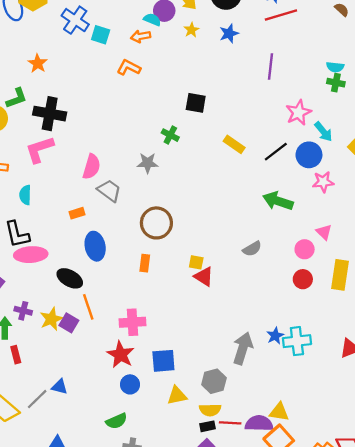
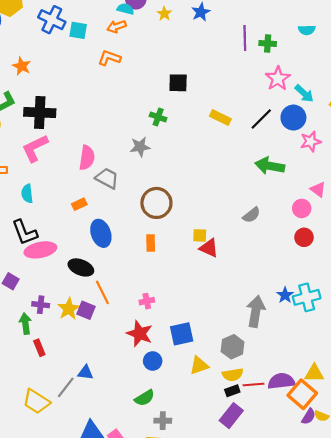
green cross: (336, 83) -> (268, 43), moved
pink cross: (133, 322) -> (147, 301), size x0.6
yellow triangle: (279, 412) -> (314, 373), moved

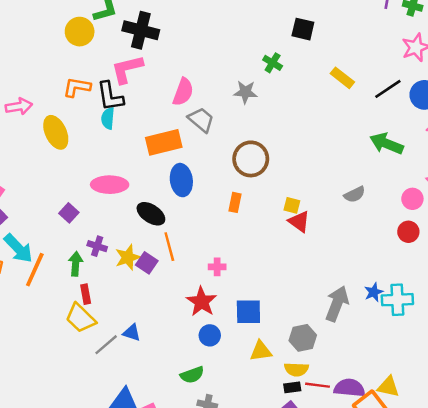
orange rectangle: (79, 204) -> (164, 142), size x2.0
black L-shape: (25, 232) -> (110, 96), moved
yellow trapezoid: (36, 402) -> (80, 318), moved

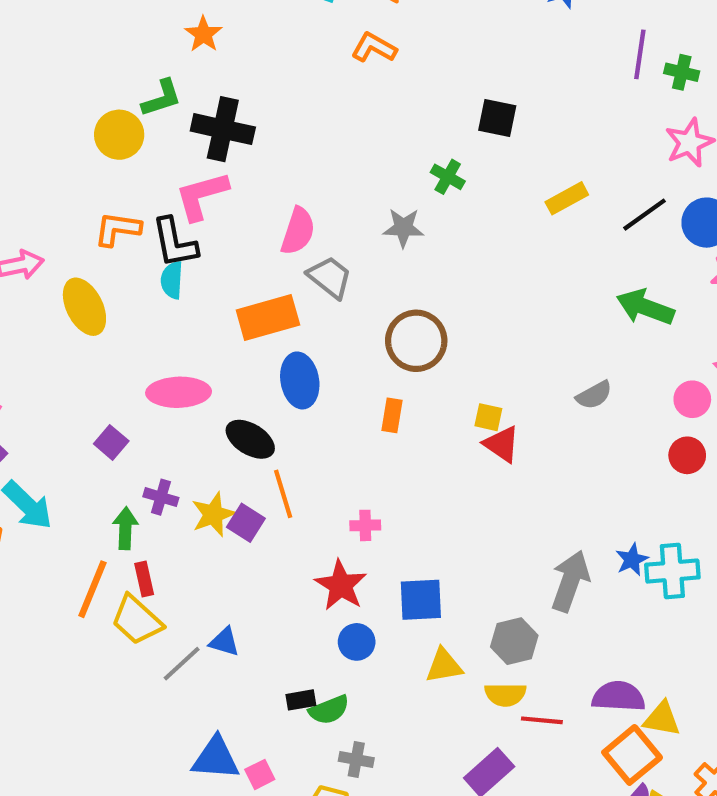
yellow rectangle: (342, 78) -> (567, 198), turned -65
orange line: (35, 270) -> (92, 589), moved
black rectangle: (292, 387) -> (301, 700), moved
purple semicircle: (349, 388) -> (618, 696), moved

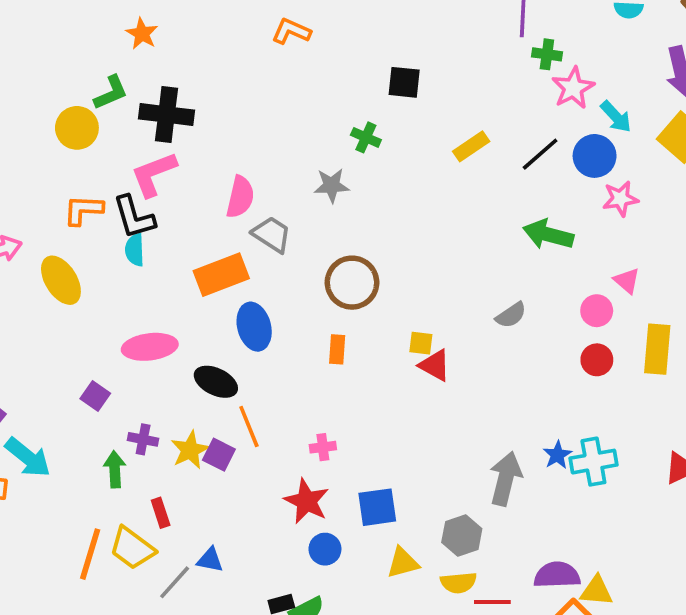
green cross: (682, 72) -> (547, 54), moved
red rectangle: (144, 579) -> (161, 513), moved
orange line: (92, 589) -> (90, 554), moved

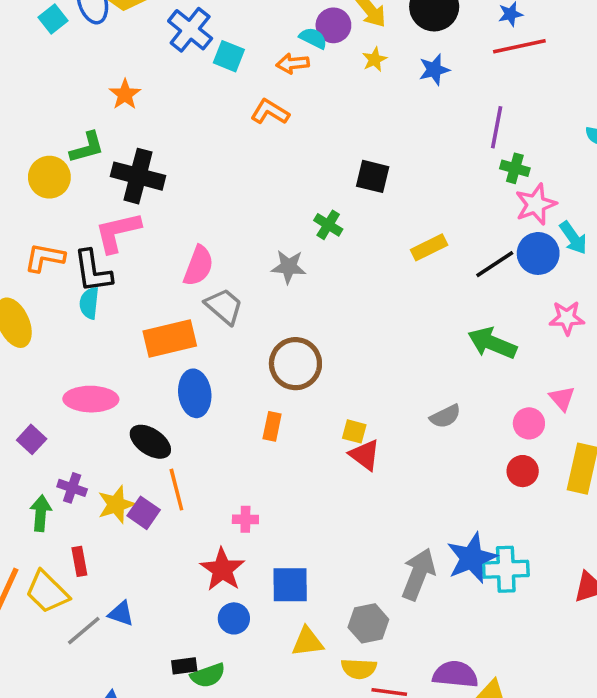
blue circle: (595, 156) -> (538, 253), moved
blue star: (557, 455) -> (472, 558), size x1.8

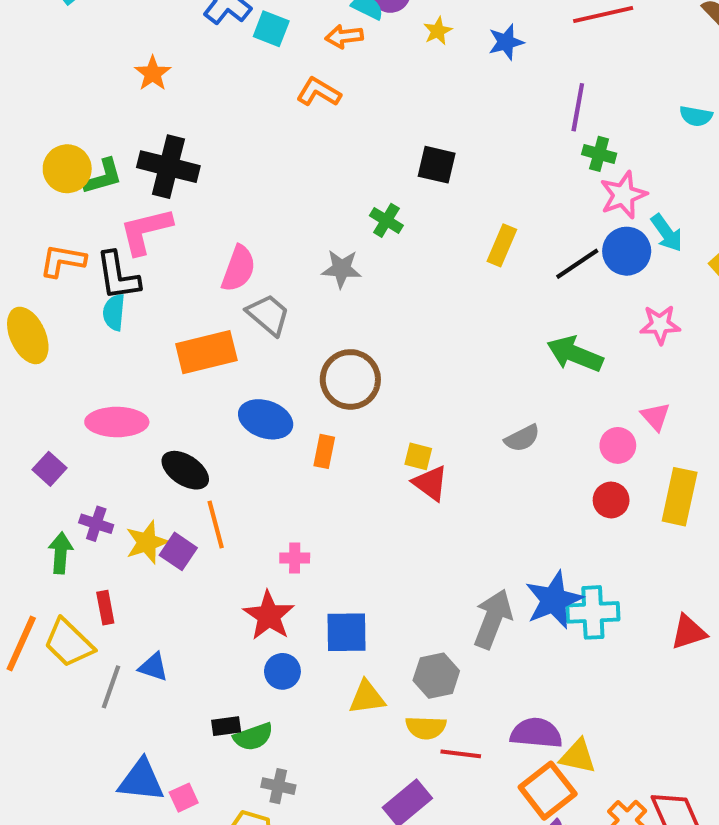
green L-shape: (87, 147) -> (103, 177), moved
yellow rectangle: (429, 247) -> (502, 245), turned -40
blue ellipse: (195, 393) -> (266, 419), moved, turned -63
gray line: (84, 631) -> (111, 687), turned -30

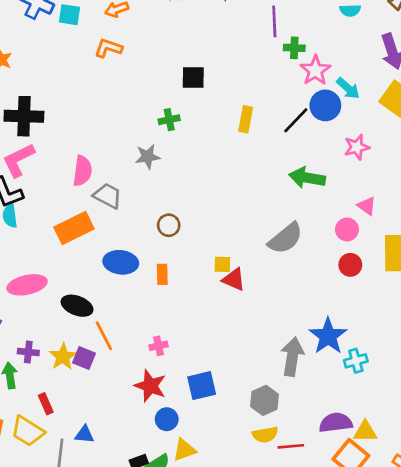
green cross: (386, 220) -> (169, 120), turned -30
brown circle: (350, 379) -> (169, 225), size x0.6
gray semicircle: (522, 438) -> (285, 238), size x1.6
cyan cross: (593, 612) -> (356, 361), moved, size x0.7
yellow triangle: (367, 697) -> (184, 450), moved

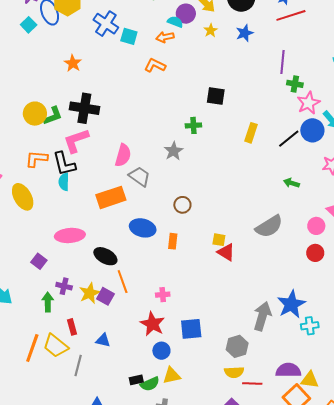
gray star: (148, 157) -> (173, 151), turned -30
green arrow: (307, 178) -> (291, 183), size x0.6
blue triangle: (84, 434) -> (103, 340), moved

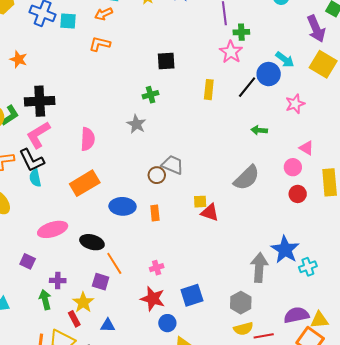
pink star: (308, 103) -> (231, 52), moved
gray trapezoid: (139, 177) -> (173, 165), moved
yellow star: (90, 293) -> (83, 302), moved

